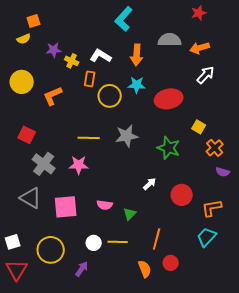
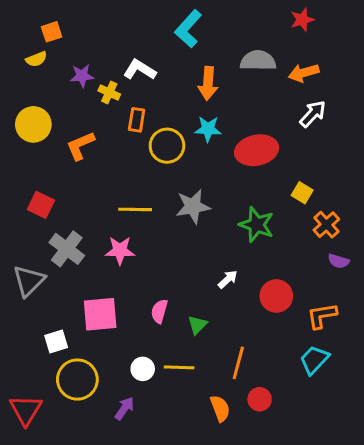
white L-shape: (101, 56) -> (140, 70), moved
gray triangle: (31, 198) -> (29, 281), moved, turned 45
pink semicircle: (105, 205) -> (159, 311), turned 98
white square: (13, 242) -> (56, 342), moved

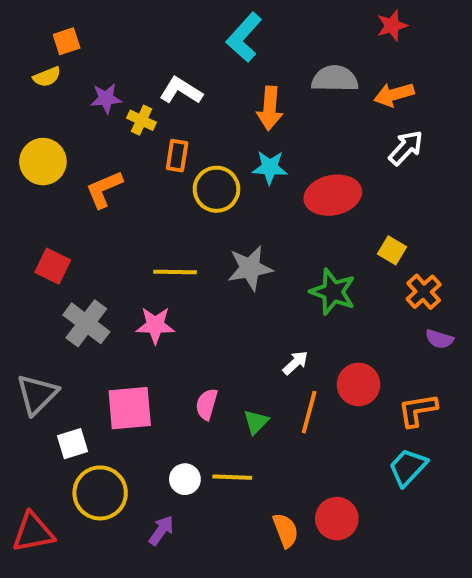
gray triangle: (29, 281) -> (37, 394), moved
orange line: (238, 363) -> (309, 412), moved
red circle: (260, 399) -> (337, 519), size x1.4
red triangle: (26, 410) -> (33, 532), turned 48

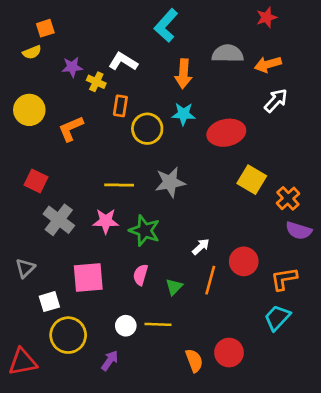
yellow square: (392, 250) -> (252, 180), moved, size x1.5
green star: (333, 292) -> (145, 231), moved
purple semicircle: (439, 339) -> (299, 231), size x1.4
gray triangle: (37, 394) -> (25, 268), size x0.7

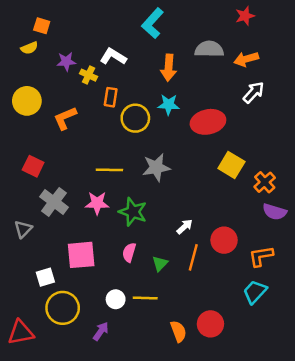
orange square: (45, 28) -> (42, 26), turned 35
gray triangle: (25, 268) -> (23, 229), moved

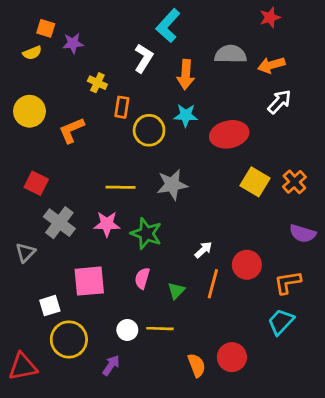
white L-shape: (113, 57) -> (144, 58), moved, turned 90
purple star: (66, 61) -> (73, 43), moved
orange cross: (265, 182) -> (294, 182), moved

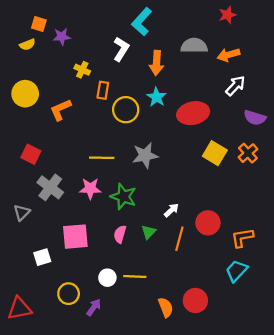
cyan star: (186, 115) -> (157, 97), turned 30
purple semicircle: (303, 234) -> (255, 118), moved
green triangle: (176, 291) -> (149, 232), moved
yellow circle: (69, 339) -> (69, 294), moved, size x0.7

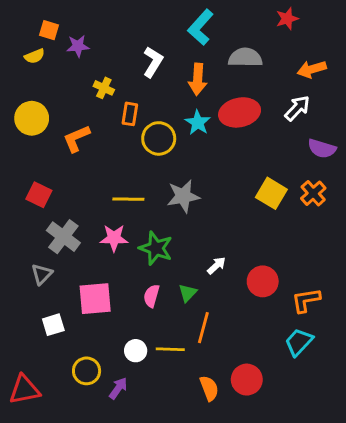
cyan L-shape: (142, 22) -> (201, 27), moved
orange arrow: (229, 55) -> (312, 69), moved
red ellipse: (193, 113) -> (240, 112), moved
gray triangle: (22, 213) -> (42, 274), moved
orange line: (179, 239) -> (203, 328), moved

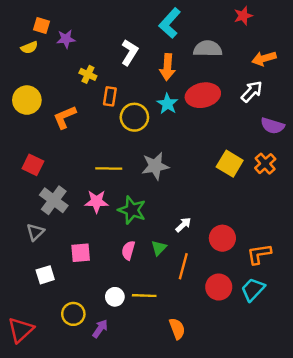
pink square: (95, 299) -> (81, 253), size x0.7
orange line: (203, 328) -> (183, 266), moved
red circle: (247, 380) -> (219, 287), moved
red triangle: (24, 390) -> (21, 330), turned -32

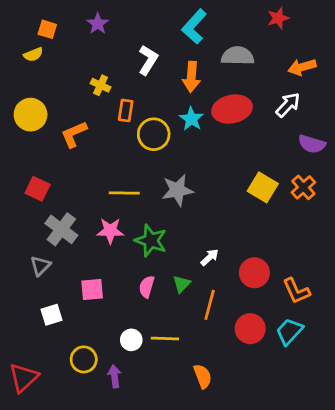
purple star: (66, 39) -> (98, 24), moved, turned -30
orange L-shape: (259, 254) -> (296, 291), turned -105
purple arrow: (100, 329) -> (114, 376), turned -42

